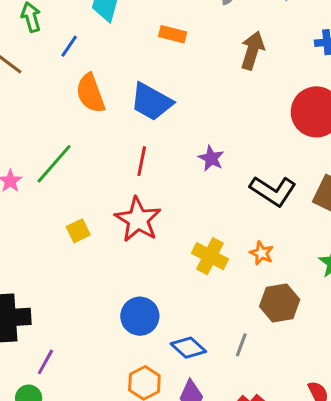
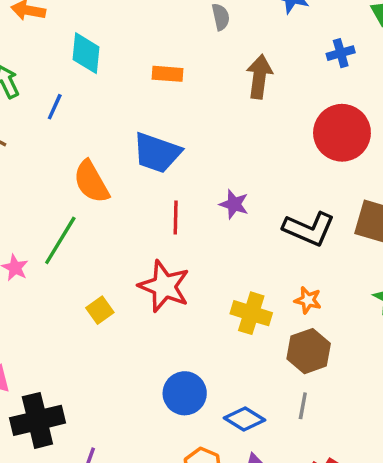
orange semicircle: (90, 93) -> (91, 182), moved
red line: (142, 161) -> (176, 217), moved
brown hexagon: (280, 303) -> (309, 351), moved

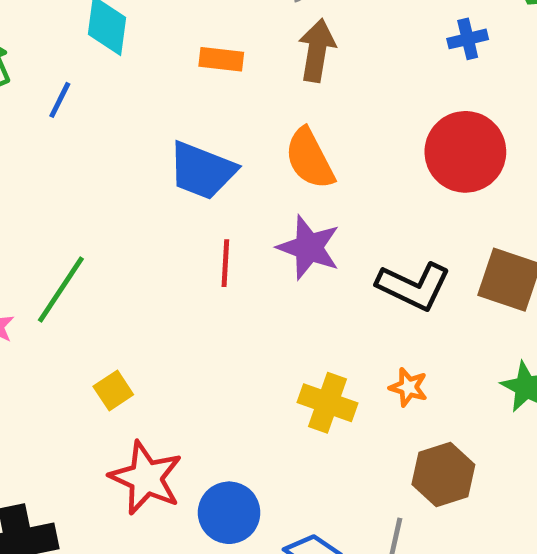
brown arrow: (259, 77) -> (317, 50), moved
orange semicircle: (91, 182) -> (310, 159), moved
purple star: (234, 204) -> (309, 248), size x1.5
red star: (164, 286) -> (146, 478), moved
brown hexagon: (309, 351) -> (443, 474), moved

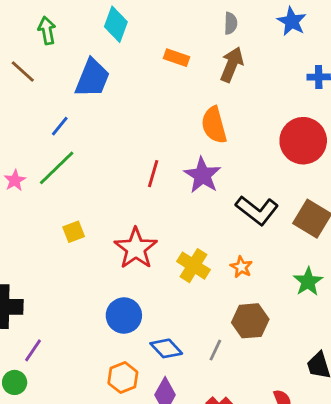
blue line: (60, 100) -> (60, 126), moved
blue trapezoid: (202, 171) -> (92, 78), moved, turned -102
red star: (146, 478) -> (136, 248), moved

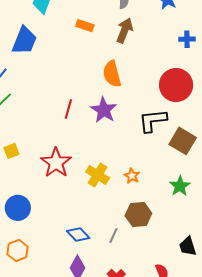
black L-shape: (257, 210) -> (153, 121), moved, turned 136
blue circle: (124, 316) -> (18, 208), moved
orange hexagon: (123, 378) -> (18, 250), moved

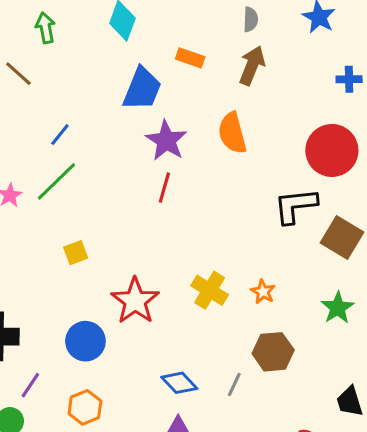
blue trapezoid: (24, 41) -> (142, 89), moved
purple star: (104, 110) -> (166, 141), moved
red star: (56, 163) -> (135, 301), moved

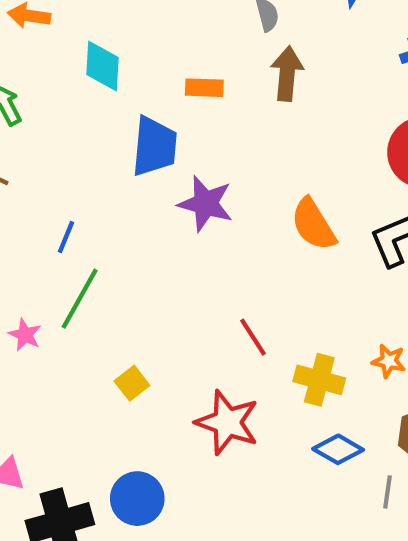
orange semicircle: (232, 133) -> (313, 224), moved
red line: (164, 188) -> (253, 337), moved, turned -32
blue circle: (85, 341) -> (137, 499), moved
blue diamond: (179, 383) -> (338, 449), moved

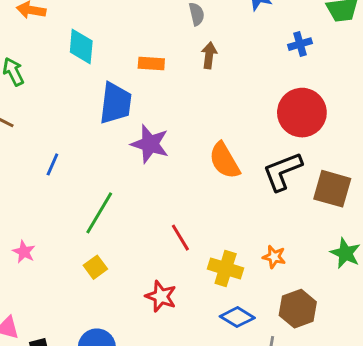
brown arrow: (287, 74) -> (209, 55), size x0.7
green line: (80, 299) -> (99, 213), moved
pink star: (25, 335) -> (24, 252), moved
red star: (227, 422) -> (161, 296), size x0.7

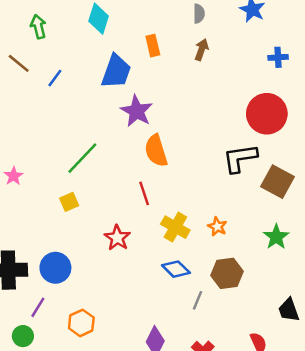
orange rectangle: (151, 63) -> (153, 46), turned 60
orange semicircle: (224, 161) -> (156, 151), moved
blue line: (52, 164) -> (55, 78), moved

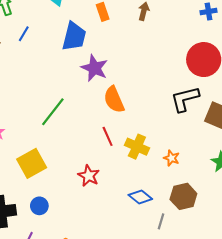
blue line: (55, 78) -> (24, 34), moved
yellow square: (69, 202) -> (32, 163), moved, size x1.8
yellow cross: (175, 227) -> (137, 147), moved
blue circle: (55, 268) -> (39, 206), size x0.7

